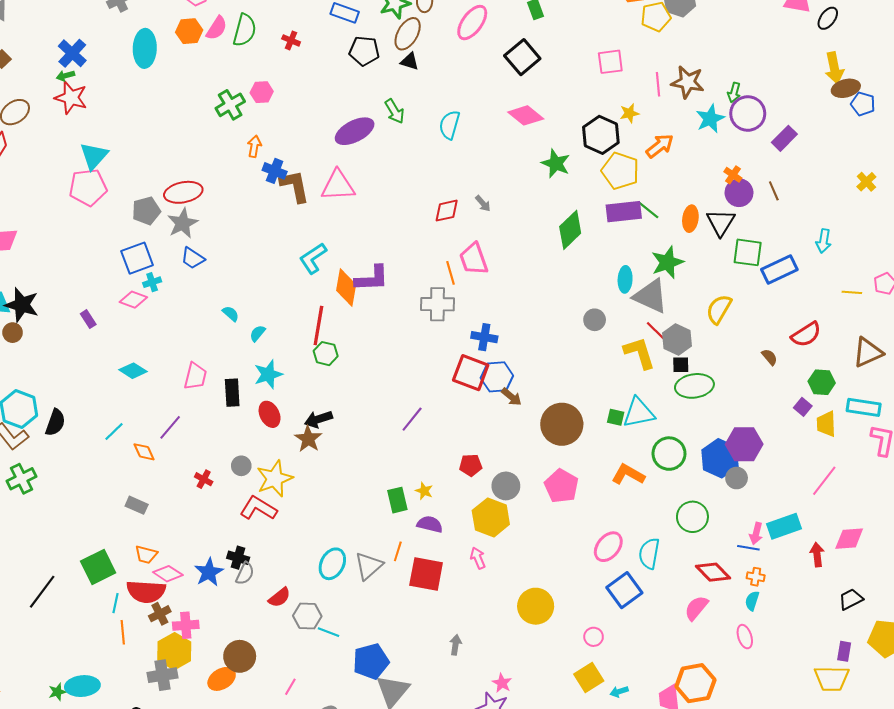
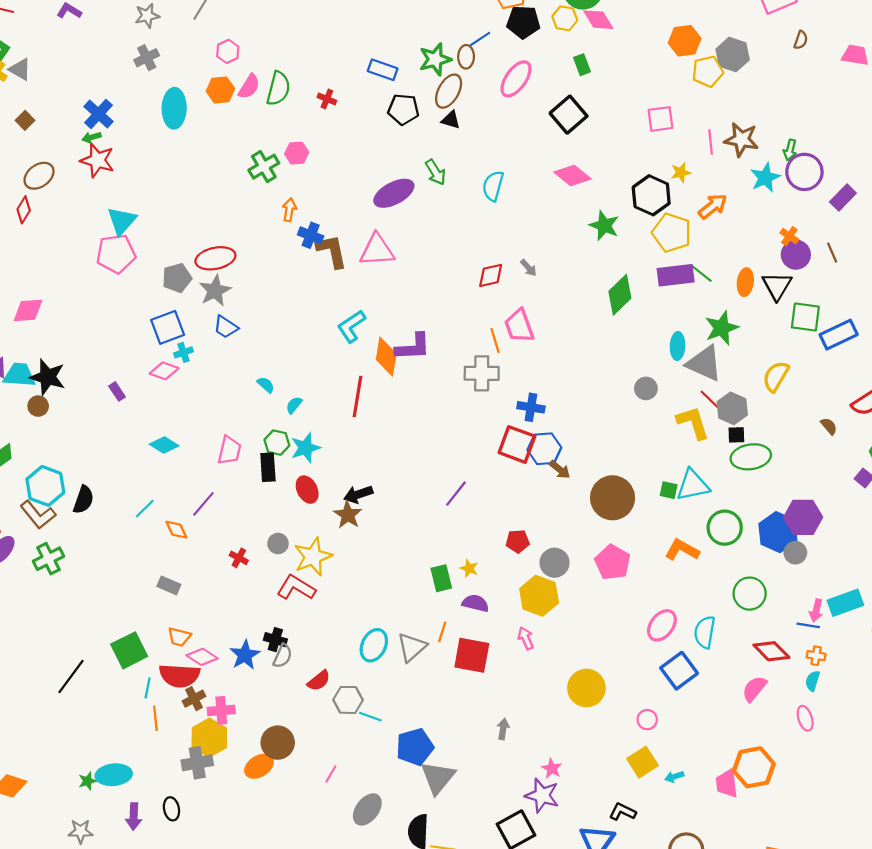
green hexagon: (326, 354) -> (277, 443), moved

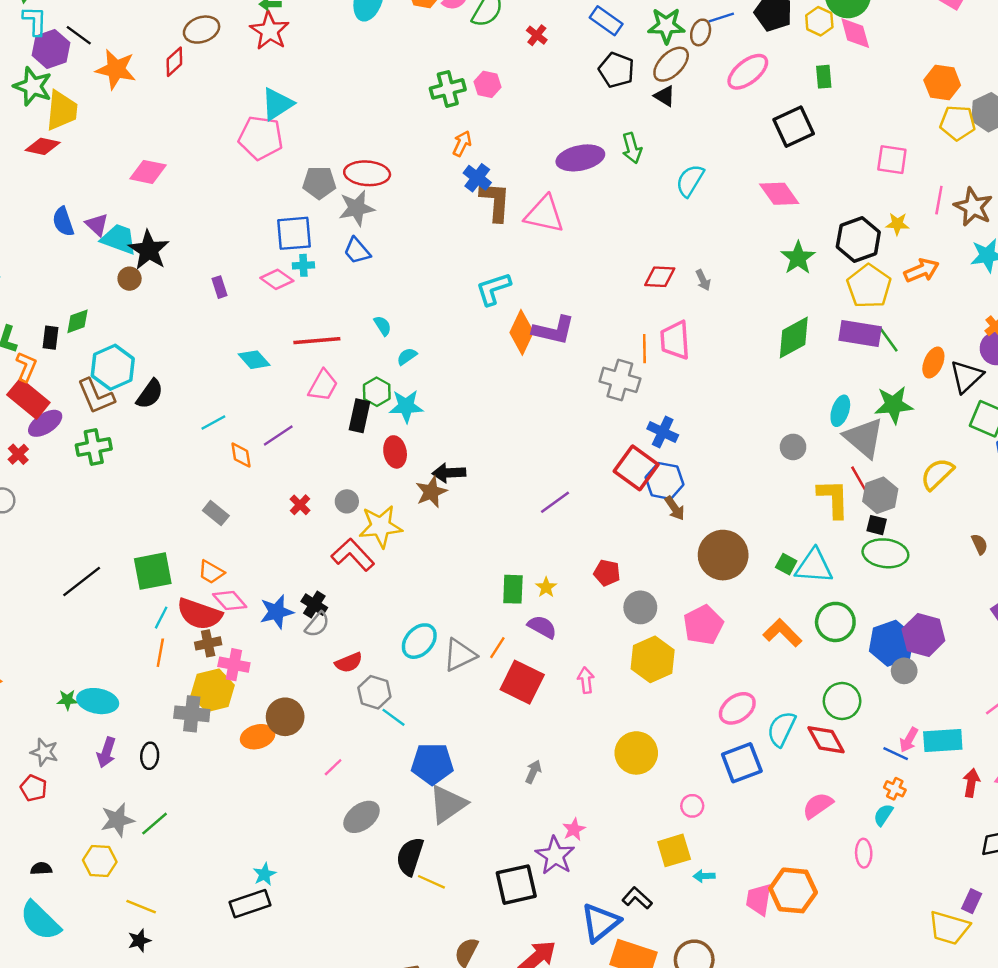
red line: (358, 397) -> (317, 341), moved, turned 60
yellow hexagon: (539, 596) -> (653, 659), moved
red diamond: (771, 651) -> (826, 740), moved

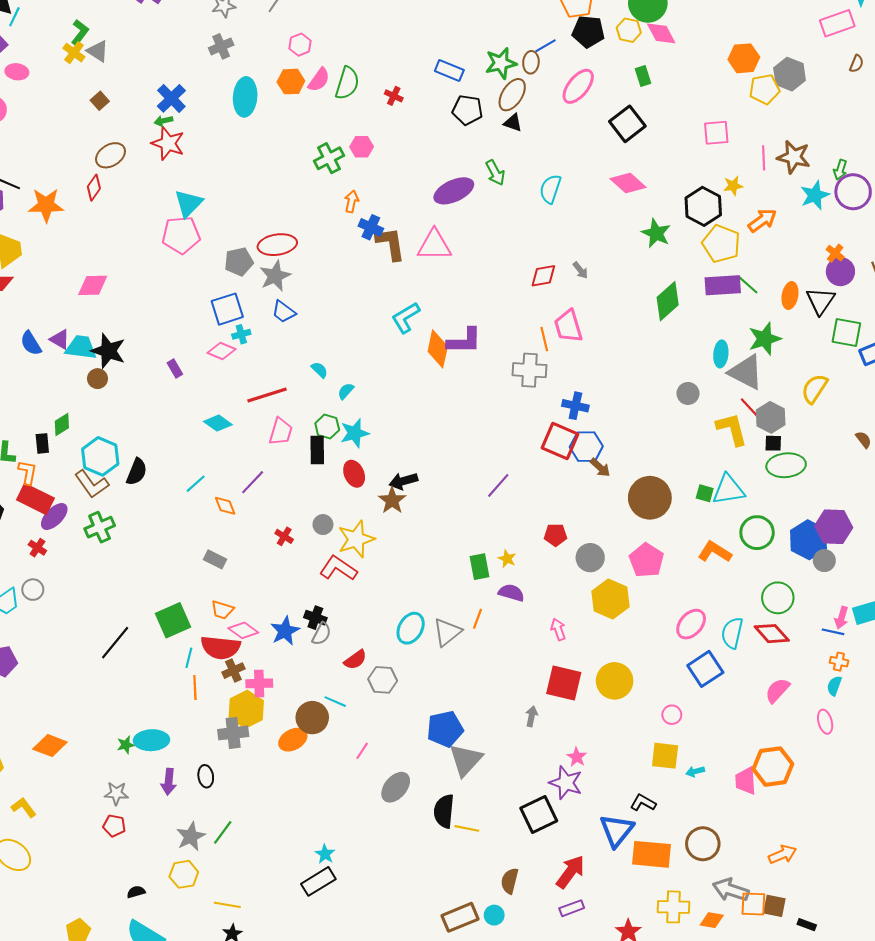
red square: (522, 682) -> (564, 683), moved
cyan line: (393, 717) -> (335, 702), moved
yellow square: (674, 850) -> (665, 756), turned 36

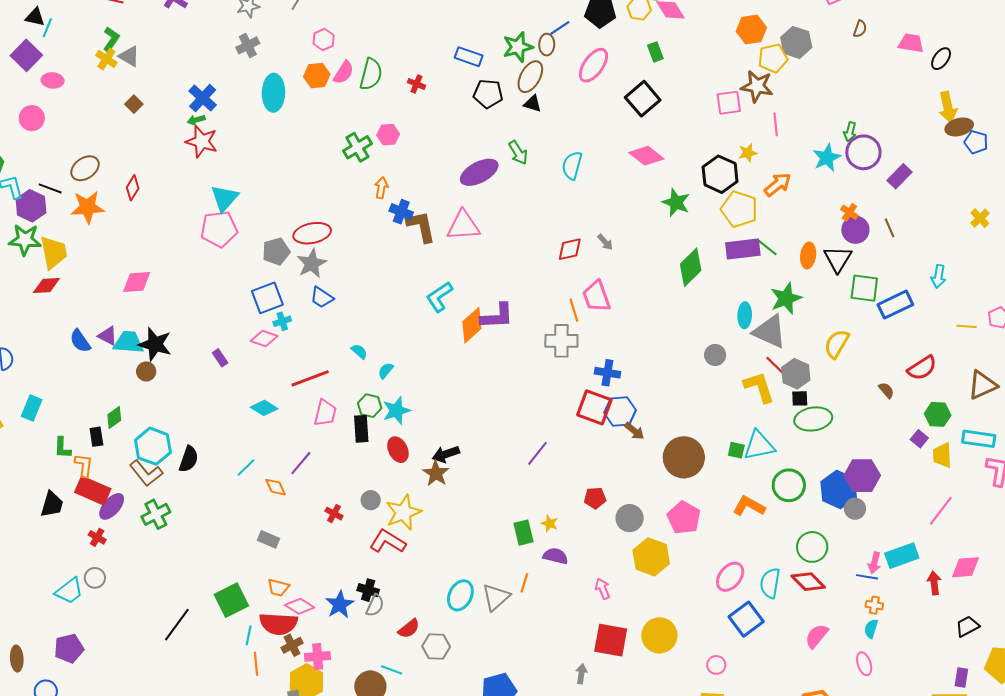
brown ellipse: (111, 155) -> (85, 168), moved
brown star: (794, 157) -> (757, 86), moved
orange diamond: (438, 349) -> (472, 325), turned 39

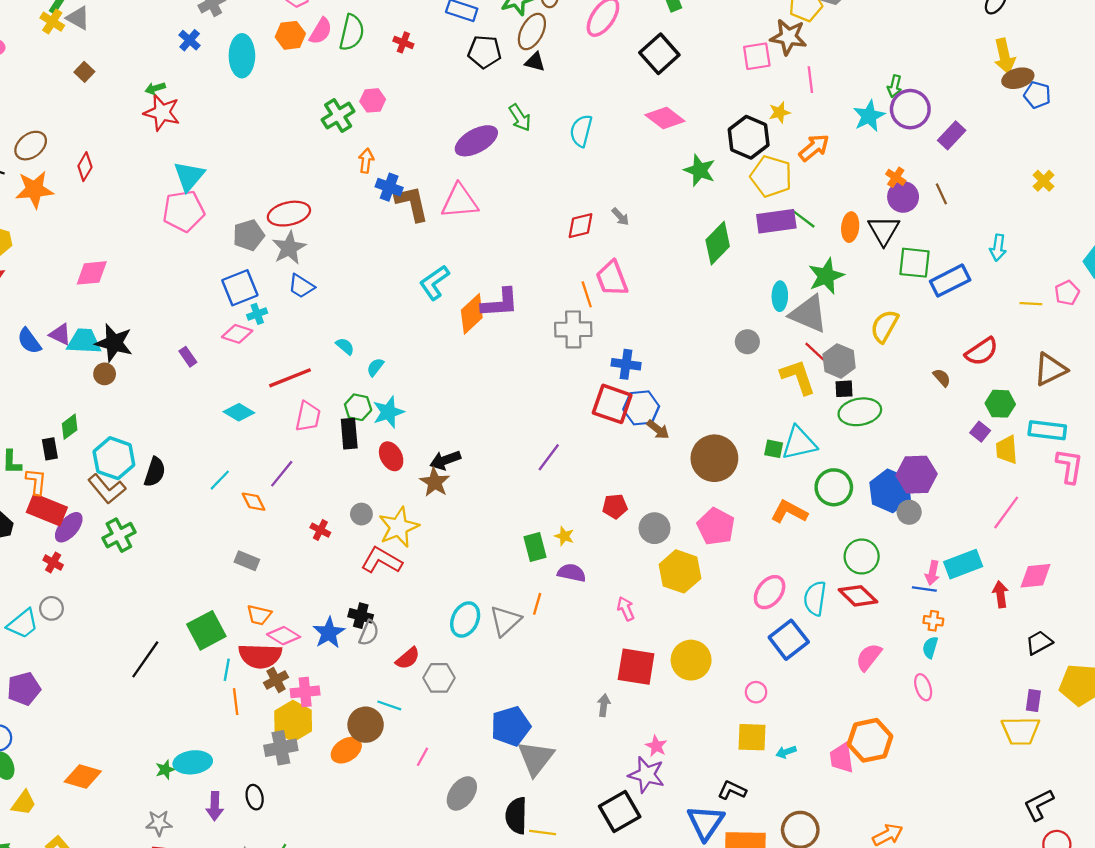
blue cross: (203, 98) -> (190, 40), moved, size x0.7

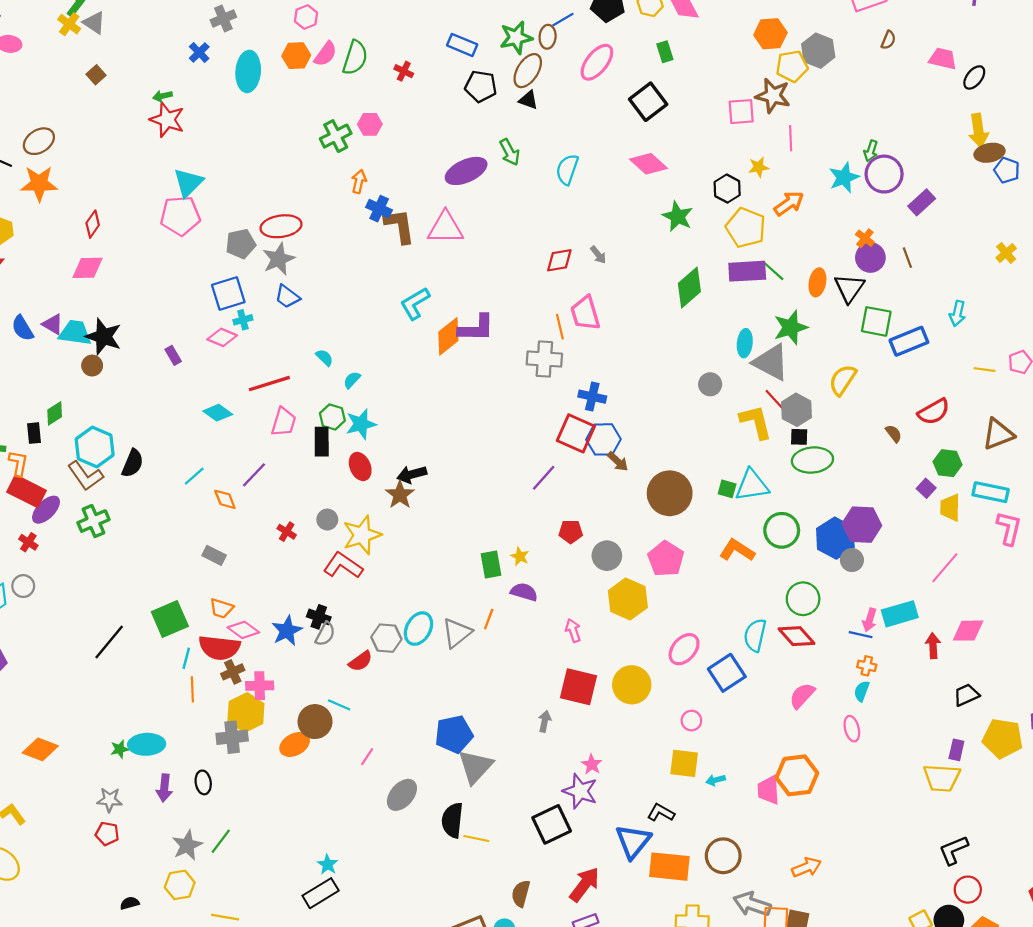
black hexagon: (749, 137) -> (727, 189), size x0.7
red diamond: (85, 167) -> (93, 224), moved
purple line: (549, 457) -> (544, 478), moved
pink ellipse: (770, 592) -> (684, 649), moved
gray hexagon: (439, 678) -> (386, 638), moved

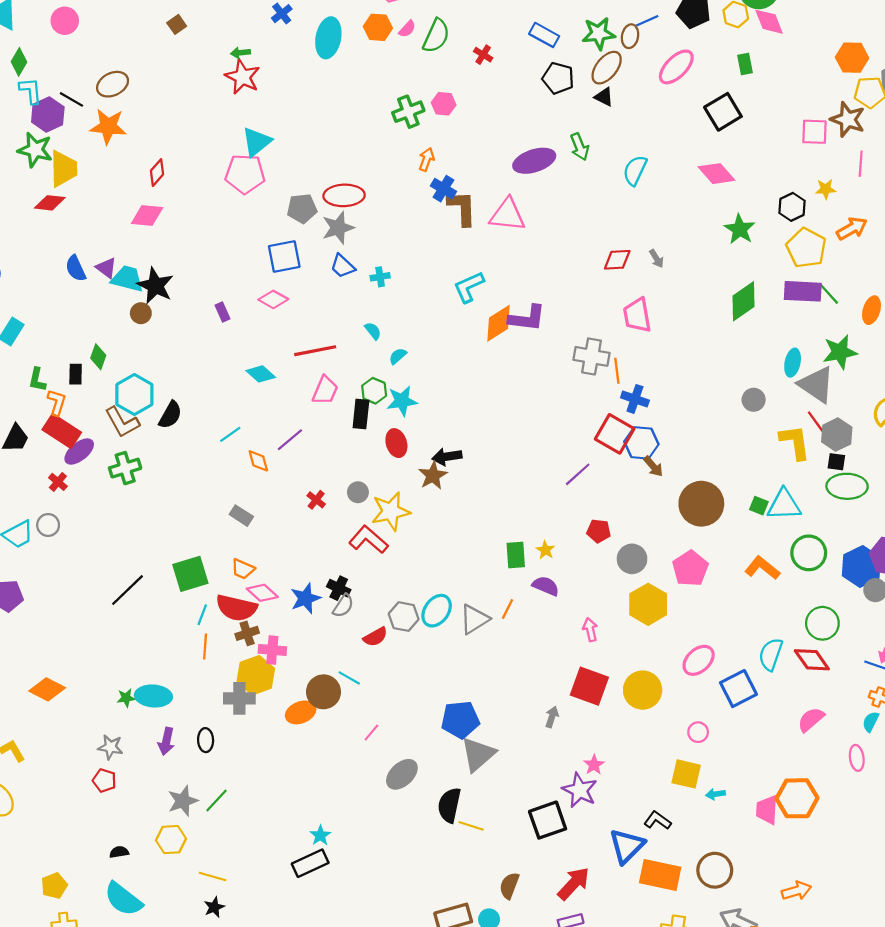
pink semicircle: (325, 54) -> (407, 29), size x0.7
cyan cross: (243, 320) -> (380, 277), moved
orange line: (560, 327) -> (617, 371), moved
green diamond: (55, 413) -> (98, 357), turned -45

